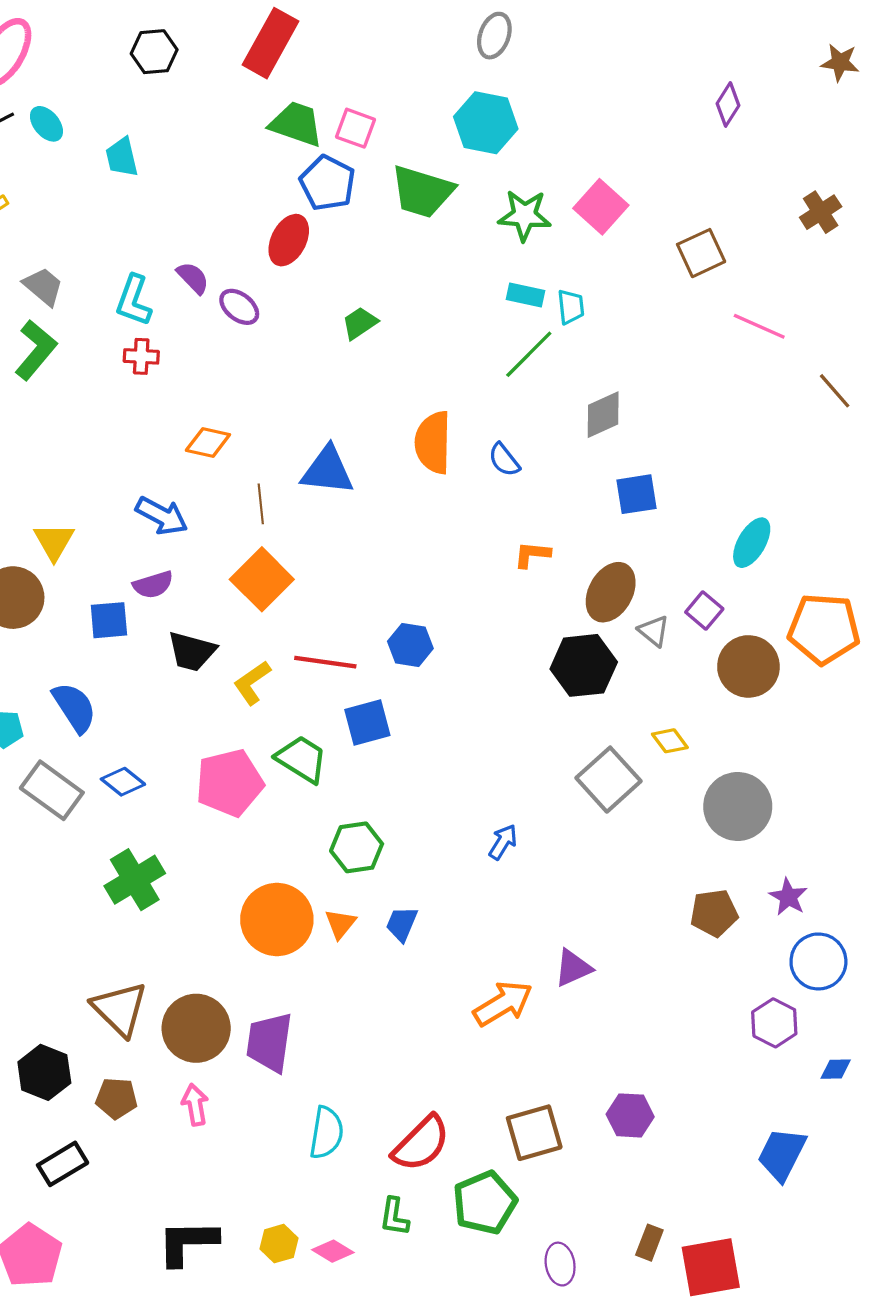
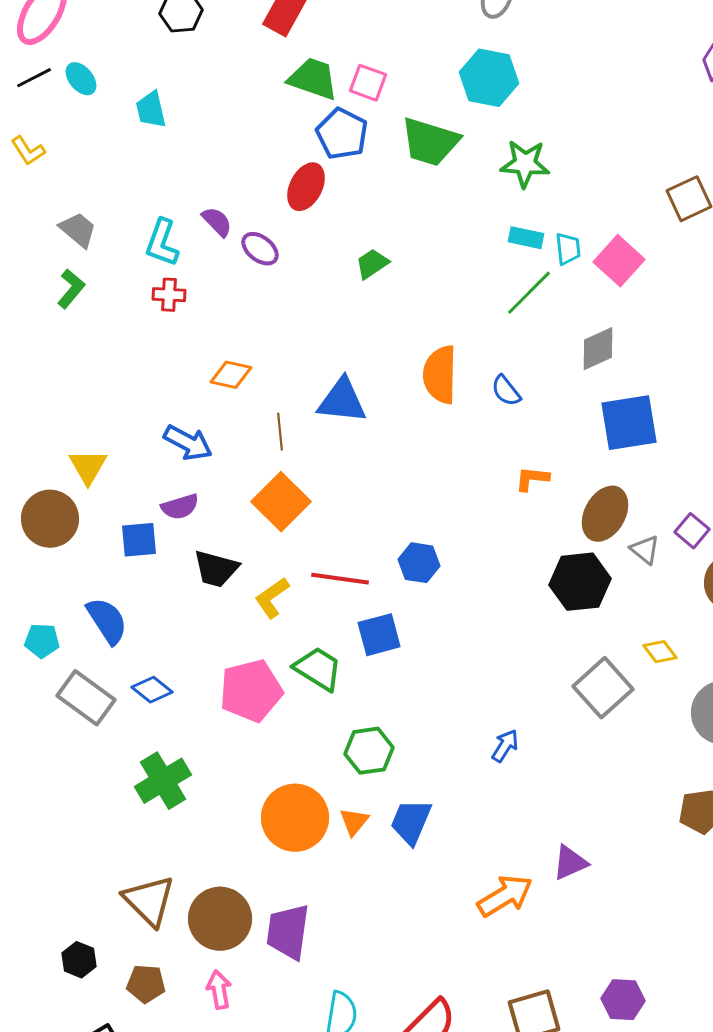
pink square: (601, 207) -> (619, 261), moved
green L-shape: (36, 350) -> (71, 289), size x0.7
blue square: (636, 494) -> (629, 423), size x1.5
blue trapezoid: (402, 924) -> (411, 822), size x1.4
black hexagon: (44, 1072) -> (79, 960), size x0.7

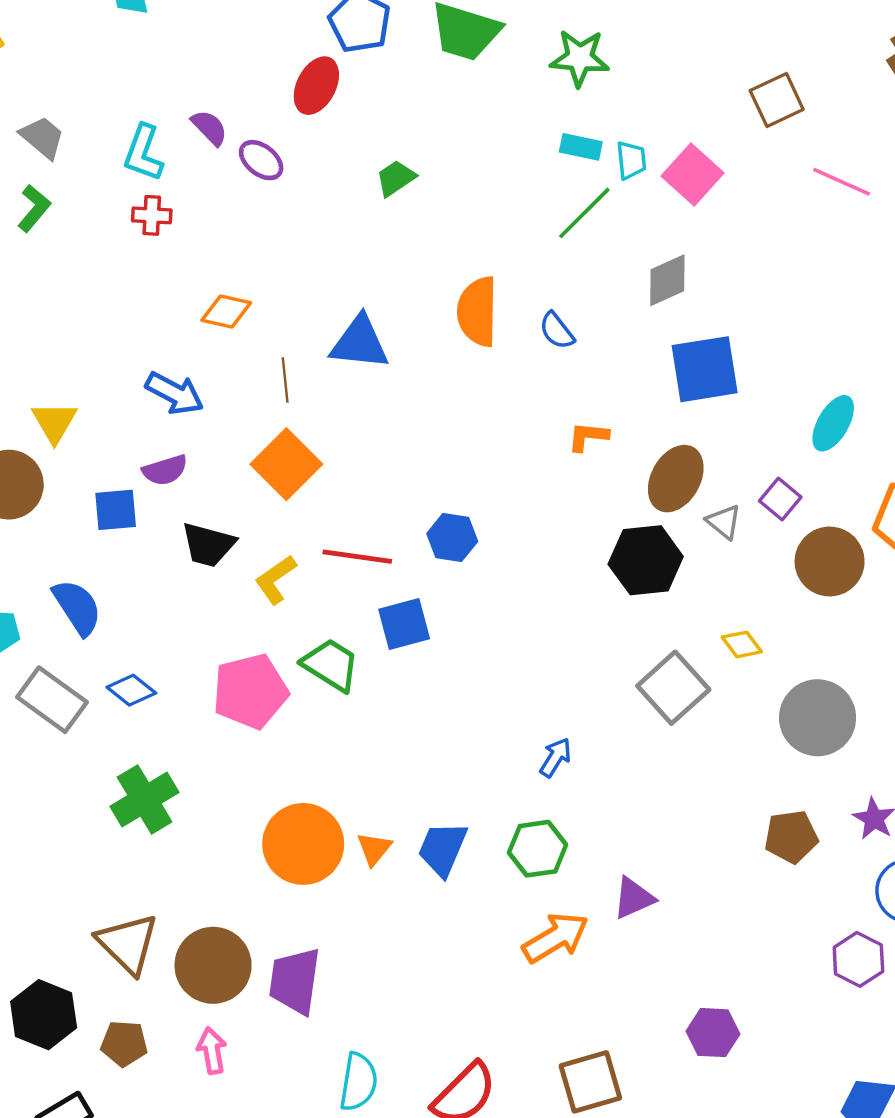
green hexagon: (369, 751) -> (538, 849), moved
black hexagon: (79, 960) -> (44, 1015), size x1.6
purple hexagon: (623, 1000) -> (713, 1033), moved

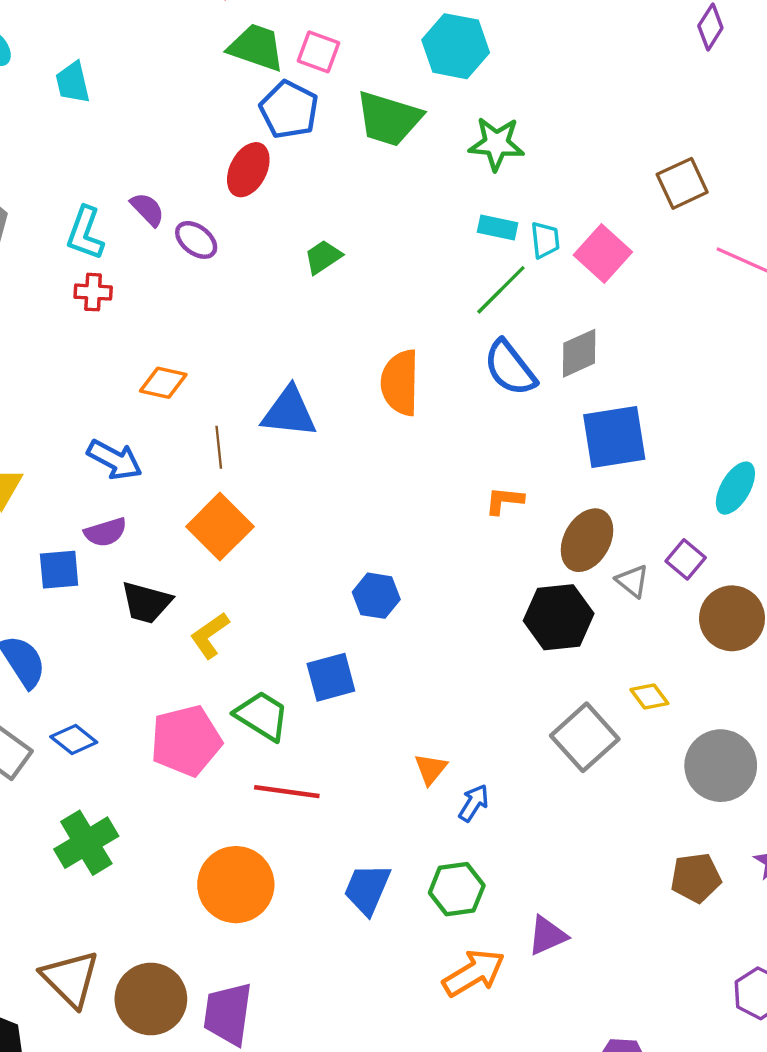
blue semicircle: (557, 331) -> (510, 368), moved, size x1.6
red line: (357, 557) -> (287, 792), moved
orange triangle: (374, 849) -> (431, 769), moved

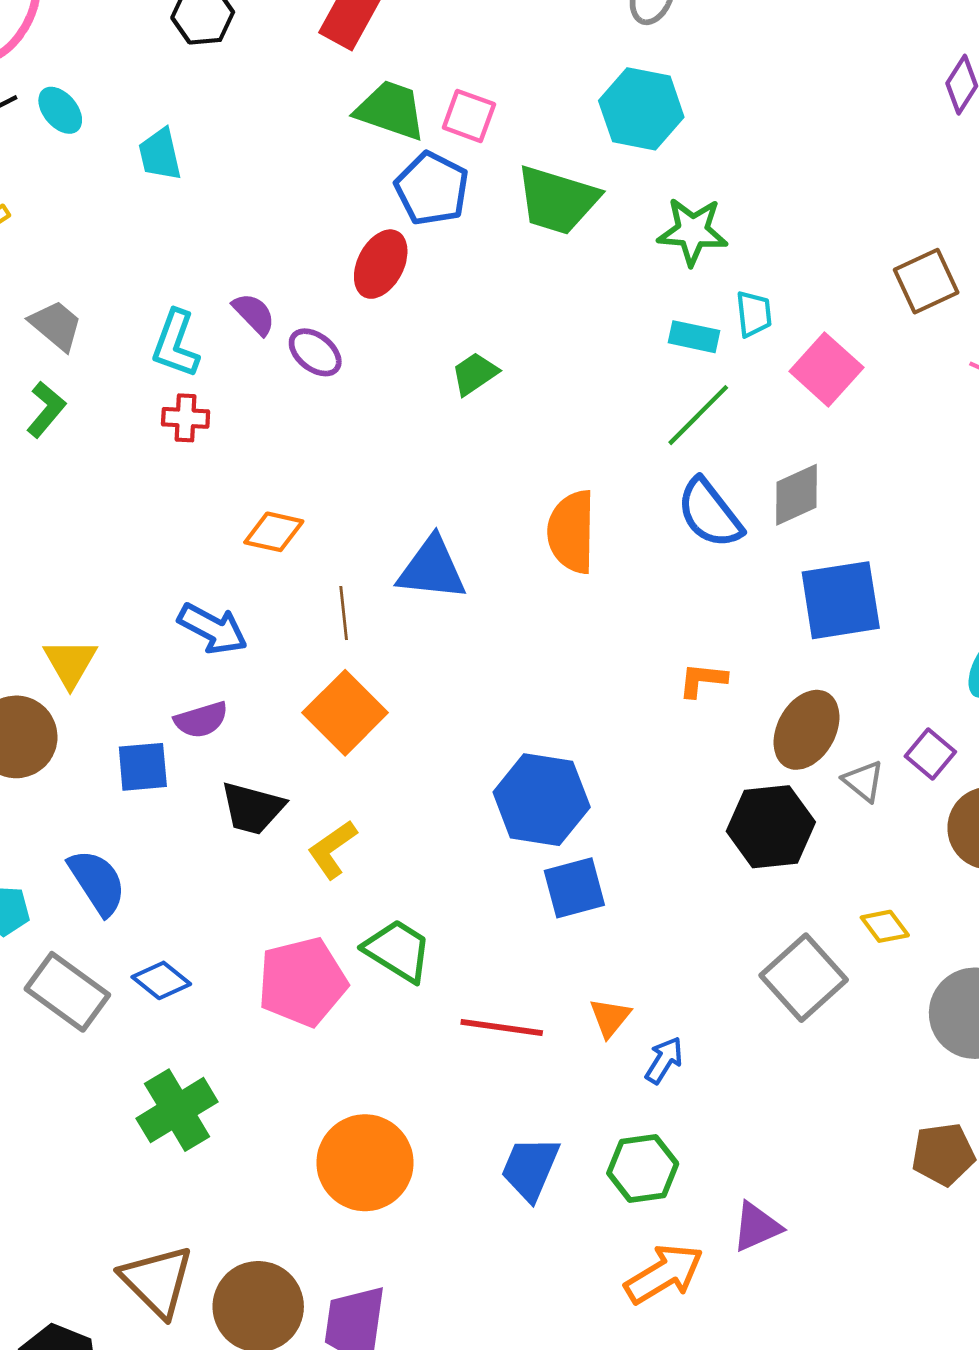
cyan trapezoid: (545, 240) -> (754, 314), moved
blue hexagon: (376, 596) -> (542, 800), size x1.6
blue square: (331, 677) -> (574, 888), moved
red line: (287, 792) -> (502, 1027), moved

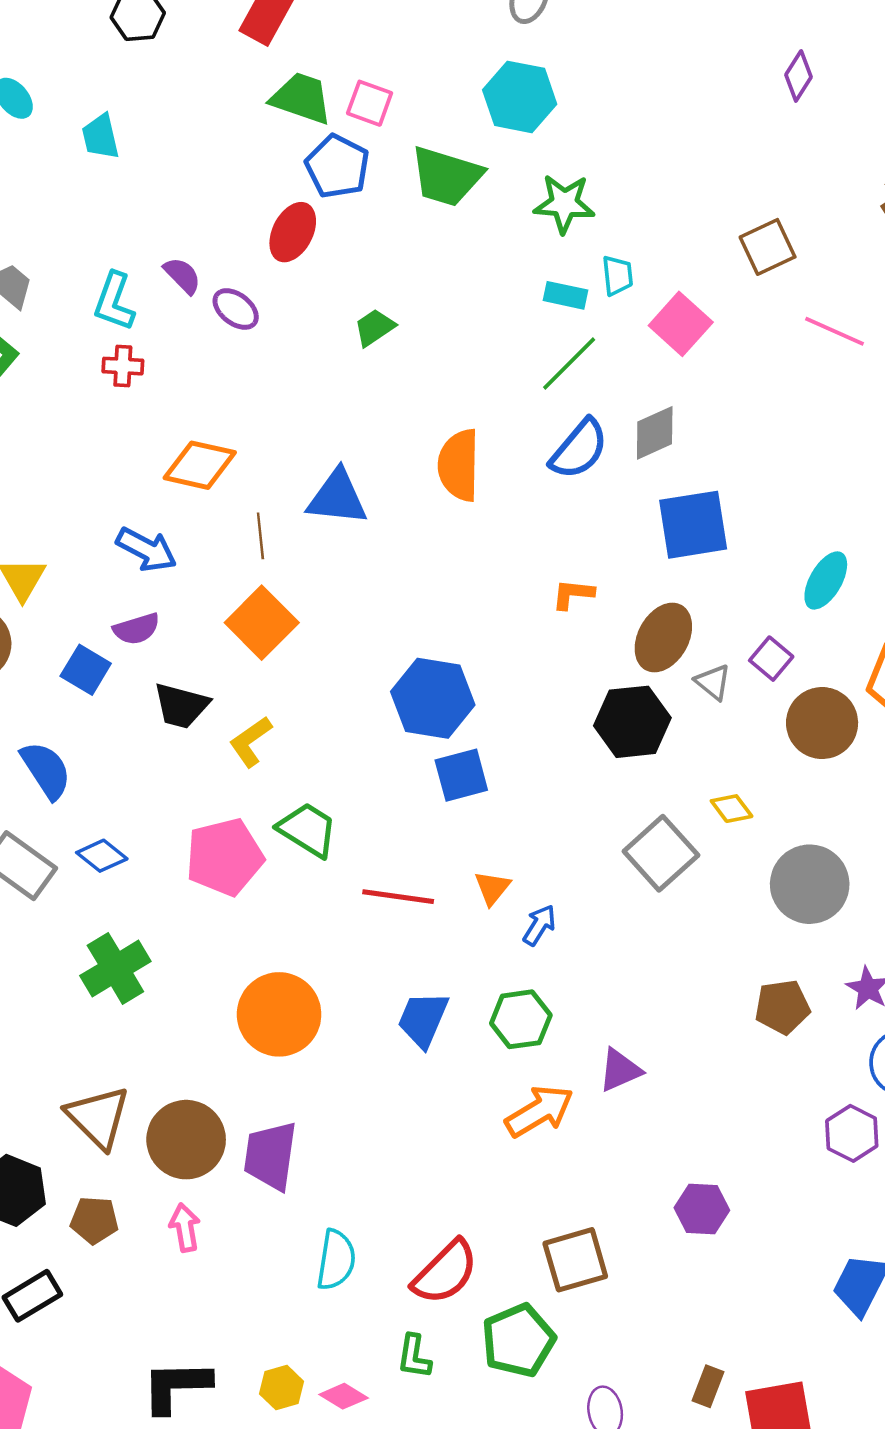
blue semicircle: (710, 513) -> (579, 449), turned -102
orange diamond: (274, 532) -> (200, 465), size x1.4
blue square: (143, 767) -> (86, 670), turned 36

